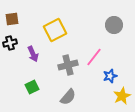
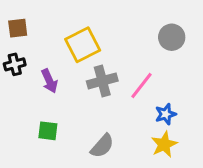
gray cross: (68, 65) -> (102, 81), moved
green square: (32, 87) -> (48, 131), turned 32
yellow star: (122, 96) -> (164, 144), moved

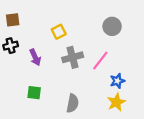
gray circle: (172, 37) -> (112, 26), moved
yellow square: (83, 45) -> (59, 32), size x0.6
gray semicircle: (102, 146) -> (73, 103), turned -30

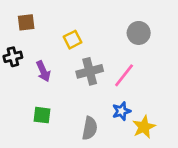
brown square: (13, 20) -> (26, 22), moved
blue star: (117, 81) -> (121, 111), moved

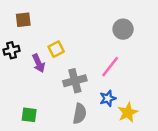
yellow square: (72, 40) -> (56, 49), moved
gray cross: (90, 71) -> (75, 81), moved
green square: (42, 115) -> (29, 115), moved

